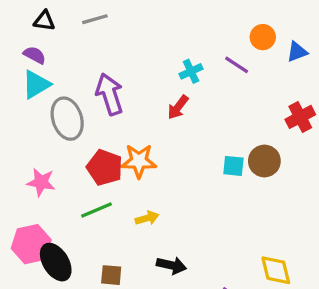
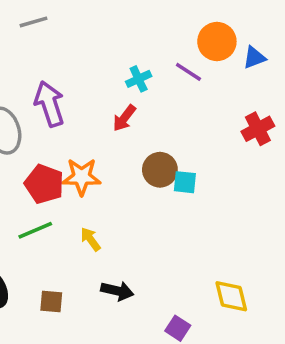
orange circle: (263, 37) -> (217, 42), size x1.4
brown circle: (264, 161) -> (160, 170), moved
yellow arrow: (147, 218) -> (90, 239), turned -110

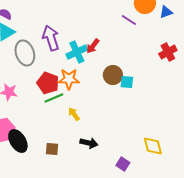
cyan cross: (139, 79) -> (77, 52), moved, size x1.5
green line: (35, 230) -> (54, 98), moved

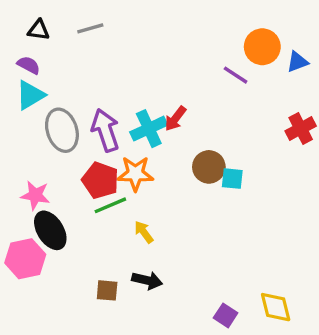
purple arrow: (51, 38) -> (105, 130), moved
black ellipse: (18, 141) -> (50, 230), moved
black arrow: (89, 143) -> (147, 280), moved
yellow diamond: (153, 146) -> (276, 307), moved

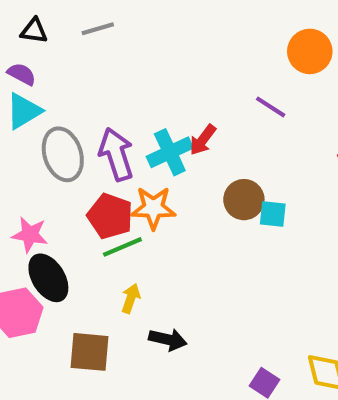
purple line: (236, 75) -> (271, 107), moved
yellow arrow: (144, 232) -> (131, 298), moved, turned 55
brown square: (107, 290) -> (90, 352), moved, size x1.5

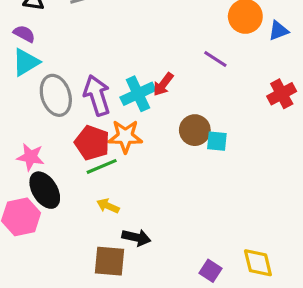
yellow arrow: (131, 298) -> (108, 206), turned -85
brown square: (90, 352) -> (110, 261), moved

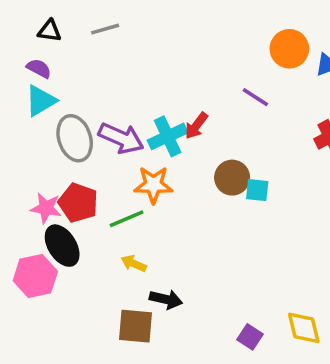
purple arrow: (97, 95) -> (121, 138), turned 132
red pentagon: (92, 143) -> (78, 203), moved

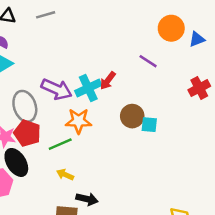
gray ellipse: (75, 138) -> (25, 106), moved

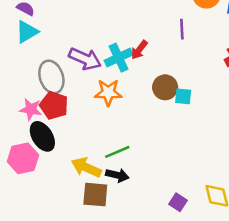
purple line: (148, 61) -> (182, 29), turned 54
green line: (60, 144) -> (117, 152), moved
yellow arrow: (65, 175) -> (86, 167), moved, size x1.6

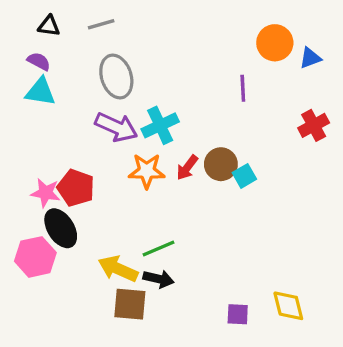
cyan triangle: (27, 32) -> (40, 92), turned 40
red arrow: (139, 50) -> (187, 168), moved
gray ellipse: (51, 77) -> (116, 77), moved
cyan square: (183, 96) -> (244, 176), turned -36
purple square: (178, 202) -> (238, 314), turned -30

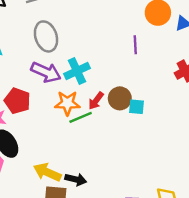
cyan square: (244, 176) -> (136, 107), turned 35
red pentagon: (76, 188) -> (17, 101), moved
green line: (158, 248) -> (81, 117), moved

